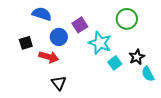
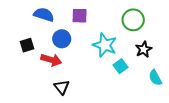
purple square: (80, 25) -> (80, 16), moved, turned 35
black star: (137, 57) -> (144, 49), moved

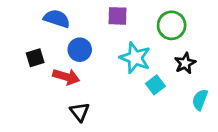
purple square: (80, 16) -> (118, 16), moved
cyan semicircle: (155, 78) -> (200, 100), turned 49

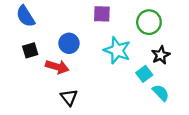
blue semicircle: (57, 19) -> (25, 16), moved, turned -140
cyan square: (155, 85) -> (144, 74), moved
cyan semicircle: (200, 100) -> (161, 93), moved, turned 114

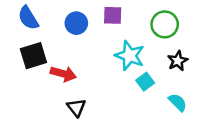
blue circle: (69, 43) -> (76, 23), moved
black square: (30, 50) -> (33, 56), size x1.5
cyan square: (144, 74) -> (145, 82), moved

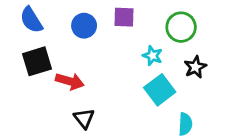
cyan star: (130, 56) -> (153, 56), moved, size x0.6
cyan square: (145, 82) -> (160, 90), size x1.5
cyan semicircle: (178, 102) -> (185, 124), moved, turned 48

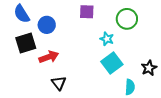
blue circle: (84, 26) -> (47, 25), moved
black star: (195, 67) -> (149, 68), moved
red arrow: (70, 81) -> (49, 57), turned -36

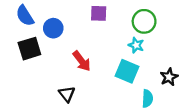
cyan star: (107, 39) -> (136, 45), moved
red arrow: (49, 57) -> (82, 61), moved, turned 72
cyan square: (112, 63) -> (127, 71), turned -30

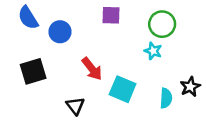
black square: (29, 49) -> (33, 71), moved
cyan square: (127, 71) -> (123, 89), moved
cyan semicircle: (147, 99) -> (166, 98), moved

